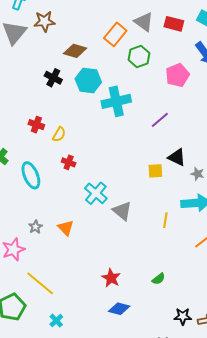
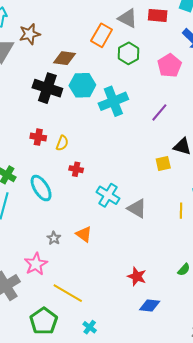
black cross: (53, 78) -> (47, 88), size x1.6

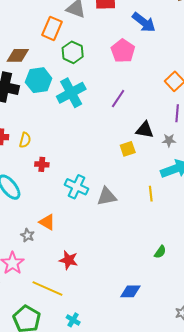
green hexagon: (129, 53) -> (73, 52), moved
gray triangle: (137, 208) -> (107, 196), turned -35
orange triangle: (84, 234) -> (47, 222), moved
red star: (137, 276) -> (68, 260), moved

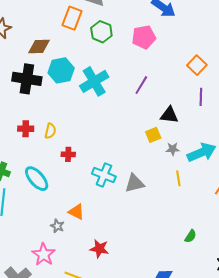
pink pentagon: (123, 51) -> (144, 37), turned 30
green hexagon: (73, 52) -> (101, 32), moved
gray star: (169, 140) -> (173, 149), moved

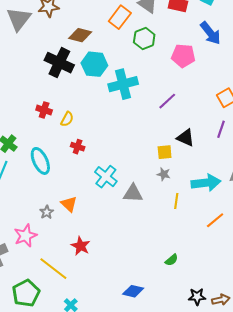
gray star: (173, 149) -> (164, 174), moved

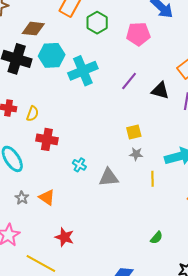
black triangle: (186, 138) -> (160, 91), moved
red cross: (78, 147) -> (47, 139), size x1.5
cyan cross: (106, 177) -> (79, 165), size x0.6
gray star: (47, 212) -> (22, 198), moved

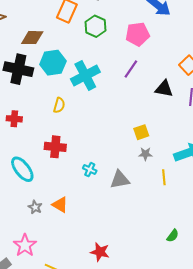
purple line: (129, 81) -> (131, 69), moved
yellow semicircle: (33, 114) -> (59, 105), moved
red star: (64, 237) -> (100, 252), moved

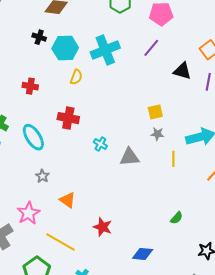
cyan hexagon: (53, 63) -> (65, 48), moved
black cross: (18, 69) -> (39, 37), size x0.5
orange triangle: (60, 205) -> (67, 200), moved

